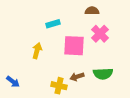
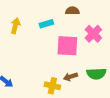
brown semicircle: (92, 11) -> (72, 11), moved
yellow arrow: (37, 51) -> (15, 26), moved

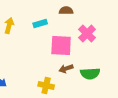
brown arrow: (70, 77) -> (66, 69), moved

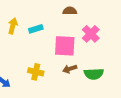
cyan rectangle: (40, 24) -> (36, 29), moved
yellow cross: (46, 86) -> (36, 72), moved

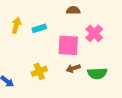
yellow cross: (36, 72) -> (39, 71), turned -35

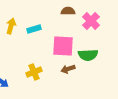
pink cross: (94, 33) -> (91, 21), moved
green semicircle: (97, 73) -> (88, 55), moved

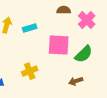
green semicircle: (88, 55) -> (84, 54), turned -42
brown arrow: (68, 69) -> (76, 81), moved

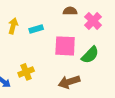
yellow cross: (30, 71) -> (26, 72), moved
brown arrow: (76, 81) -> (69, 82), moved, size x1.5

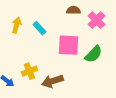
cyan rectangle: (36, 29) -> (39, 28), turned 64
brown arrow: (69, 82) -> (52, 81), moved

